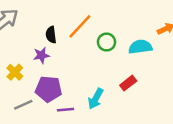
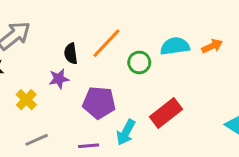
cyan semicircle: (140, 47) -> (175, 46), moved
red rectangle: (128, 83) -> (166, 113), size x1.5
purple pentagon: (49, 89) -> (99, 103), moved

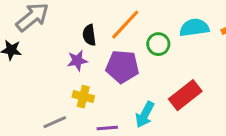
yellow cross: (26, 100) -> (83, 97), moved, turned -30
purple pentagon: (99, 103) -> (122, 67), moved

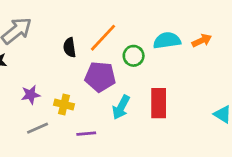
purple star: (77, 61) -> (31, 95), moved
red rectangle: (185, 95) -> (159, 103), turned -52
cyan arrow: (145, 115) -> (121, 107), moved

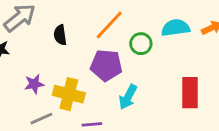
black semicircle: (70, 47) -> (60, 35), moved
red rectangle: (159, 103) -> (190, 93), moved
yellow cross: (64, 104) -> (69, 94), size x1.5

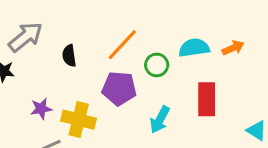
red rectangle: (190, 93) -> (207, 99), moved
cyan arrow: (128, 97) -> (160, 120), moved

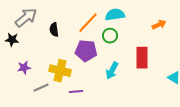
cyan semicircle: (194, 48) -> (115, 15), moved
purple star: (41, 109) -> (24, 68), moved

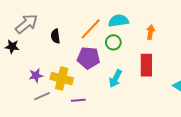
orange arrow: (159, 25) -> (151, 32), moved, turned -56
purple star: (24, 68) -> (36, 75), moved

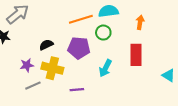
orange line: (91, 29) -> (81, 19), turned 30
black semicircle: (55, 36) -> (46, 45), moved, turned 72
purple line: (78, 100) -> (77, 90), moved

